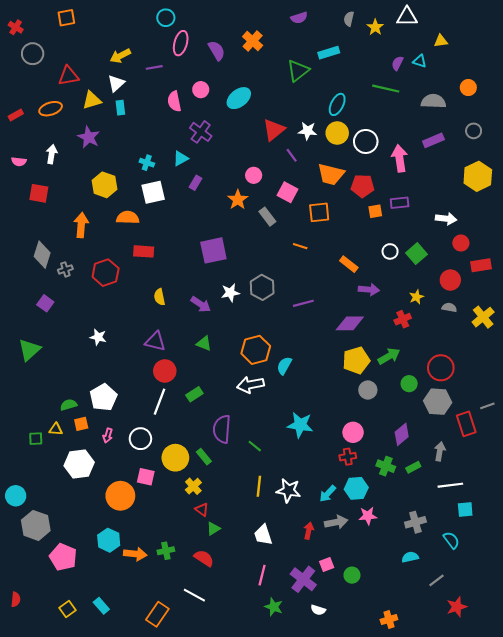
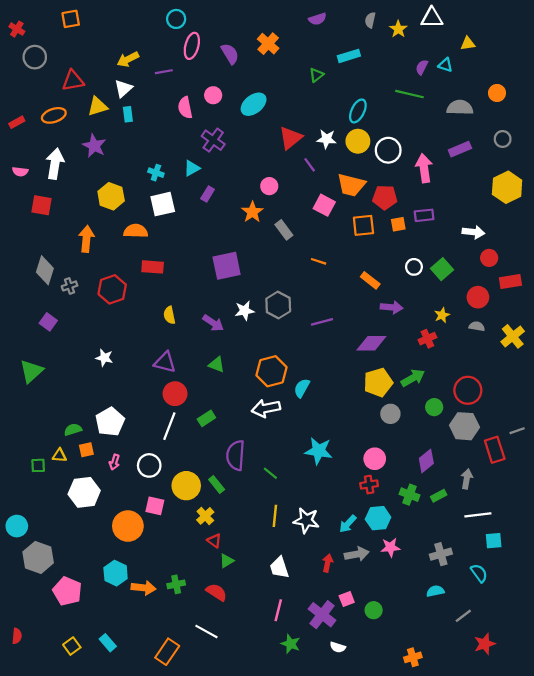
green triangle: (298, 71) -> (316, 75), size x0.6
white arrow: (52, 154) -> (55, 164), size x1.5
pink square: (287, 192) -> (324, 205), moved
orange square: (319, 212) -> (363, 225), moved

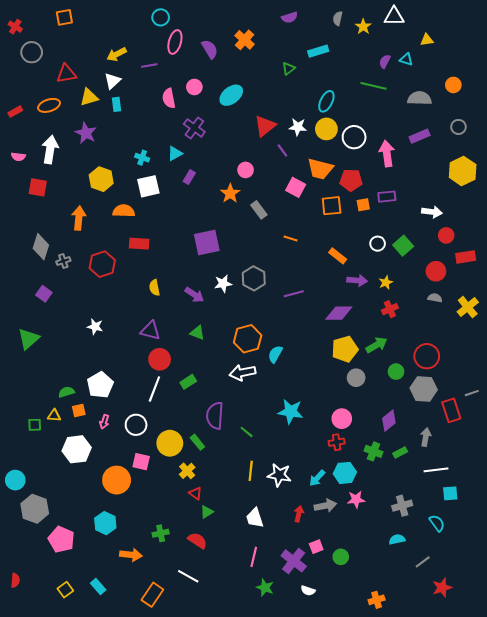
yellow star: (442, 315) -> (386, 283), moved
orange arrow: (144, 588) -> (131, 555), moved

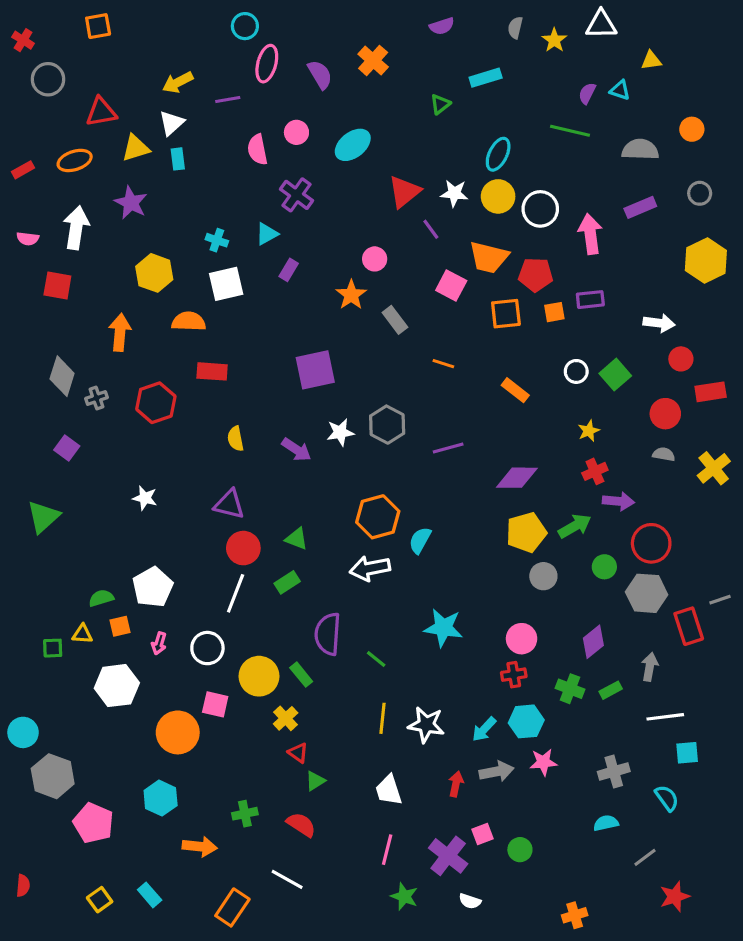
purple arrow: (357, 280) -> (618, 501), moved
green triangle: (197, 333) -> (296, 539), moved

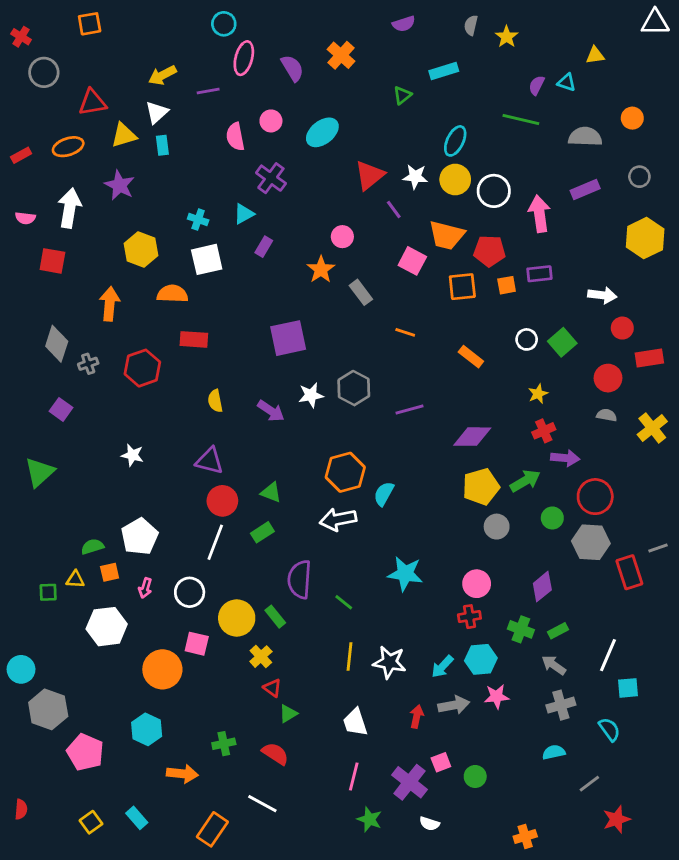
white triangle: (601, 25) -> (655, 22), moved
gray arrow: (650, 667) -> (554, 665), moved, turned -65
white line: (665, 717) -> (608, 655), turned -60

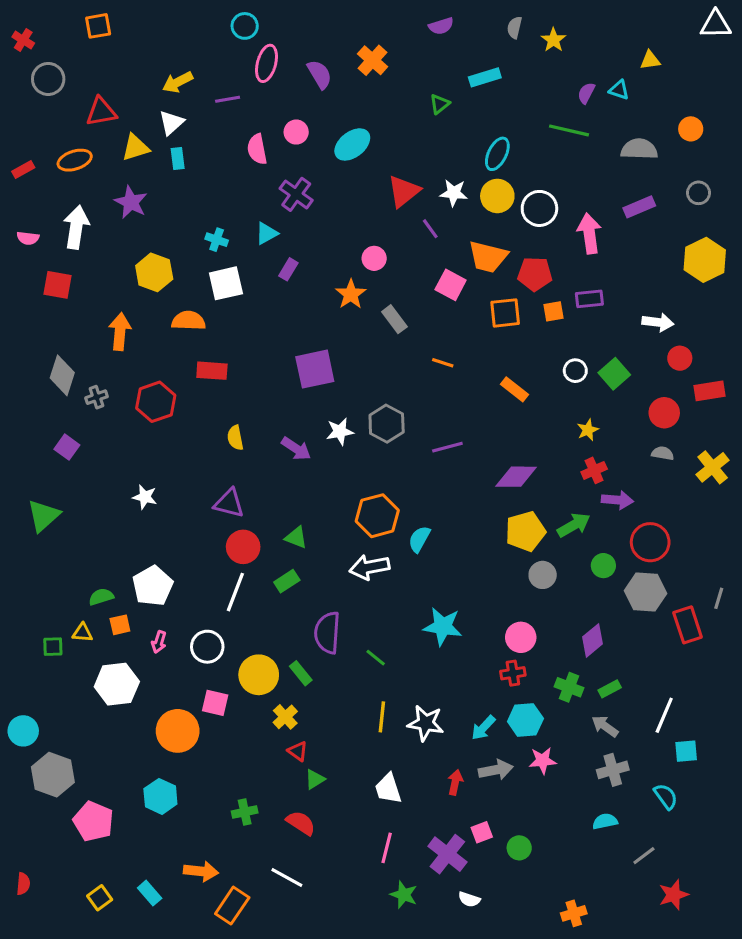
gray line: (658, 548) -> (719, 598), turned -54
orange arrow: (182, 774) -> (201, 871), moved

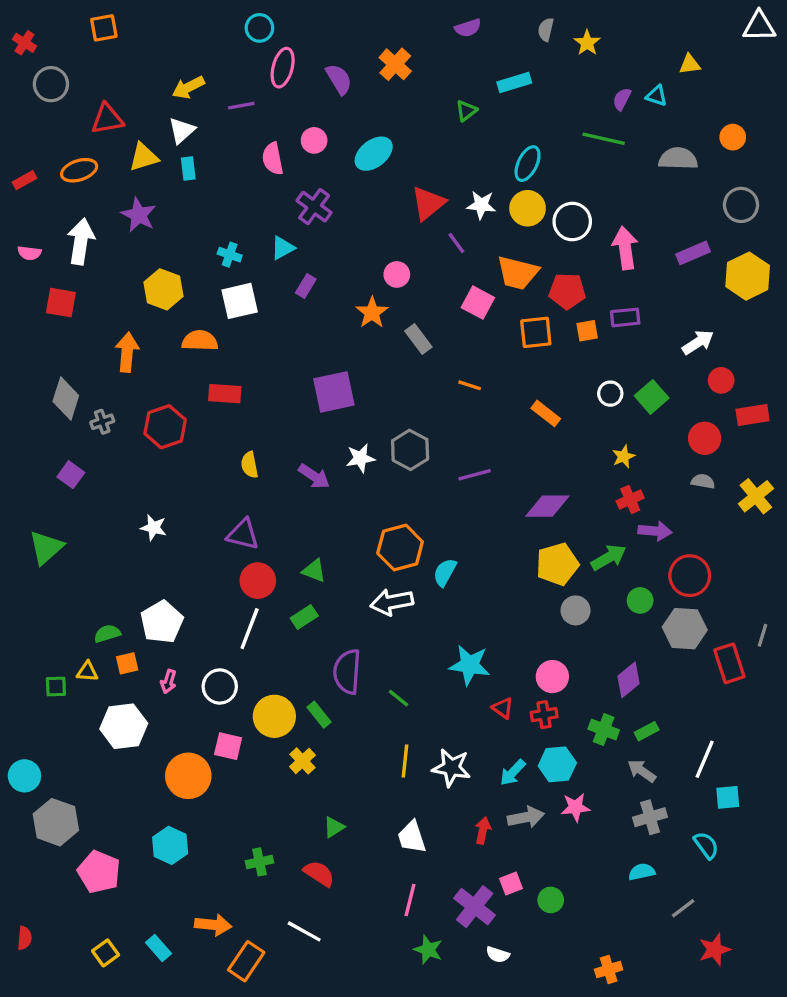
gray circle: (699, 193) -> (741, 205), size x1.4
purple rectangle: (639, 207) -> (693, 253), moved
white arrow: (658, 322) -> (698, 342), turned -40
red triangle: (298, 751) -> (503, 708), moved

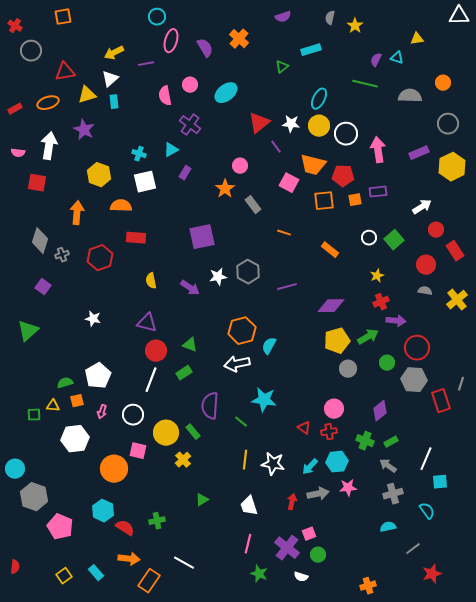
red rectangle: (753, 415) -> (455, 251), turned 66
cyan star: (470, 665) -> (264, 400), moved
red semicircle: (319, 873) -> (125, 528), moved
green circle: (551, 900) -> (318, 555), moved

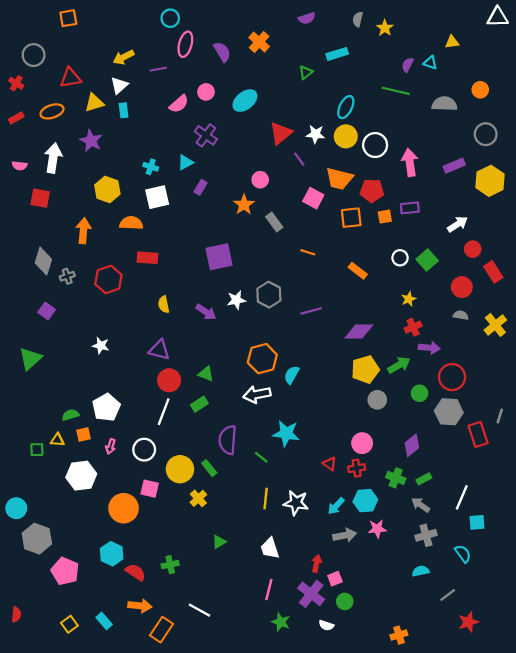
red cross: (15, 26) -> (16, 83), moved
pink semicircle: (165, 96) -> (179, 104), turned -120
red arrow: (292, 502) -> (317, 563), moved

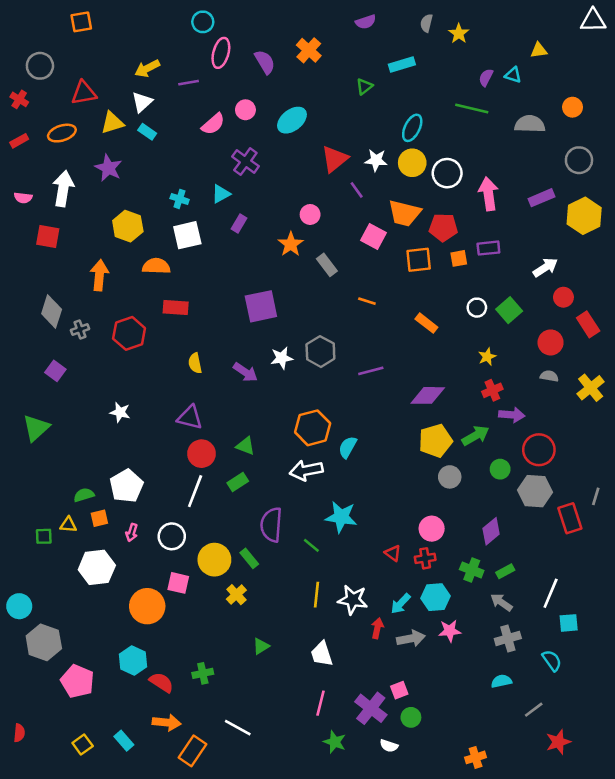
cyan rectangle: (124, 110) -> (147, 132), turned -48
red arrow: (317, 563) -> (377, 628), moved

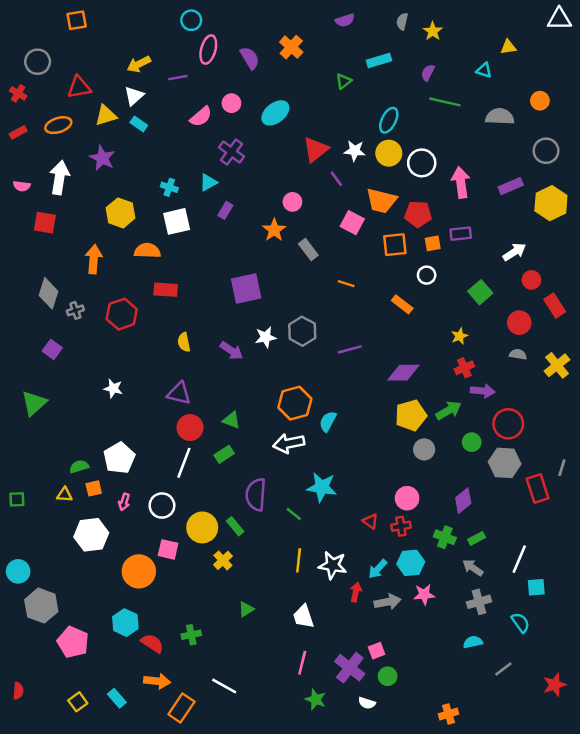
purple semicircle: (486, 77) -> (428, 73), moved
white circle: (477, 308) -> (427, 275), moved
green square: (44, 536) -> (17, 499), moved
red star: (558, 742) -> (555, 685), moved

